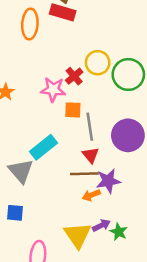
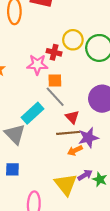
red cross: (74, 76) -> (54, 52), turned -32
gray line: (90, 127) -> (55, 97), moved, turned -30

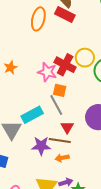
red cross: (54, 52) -> (65, 65), size x1.5
purple star: (88, 138) -> (41, 146), moved

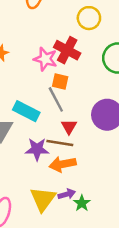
yellow circle: (85, 58) -> (89, 18), moved
cyan rectangle: (32, 115) -> (26, 111), turned 55
orange arrow: (62, 158) -> (63, 164), size x1.5

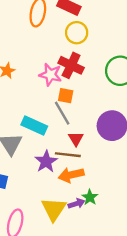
yellow circle: (89, 18) -> (77, 33), moved
purple star: (37, 149) -> (46, 162), turned -30
green star: (82, 203) -> (90, 197), moved

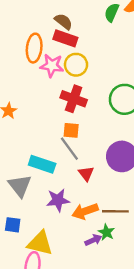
pink star: (50, 75) -> (52, 66), moved
brown line: (68, 155) -> (115, 211), moved
purple star: (46, 162) -> (58, 200), turned 30
yellow triangle: (54, 209) -> (40, 243), moved, turned -44

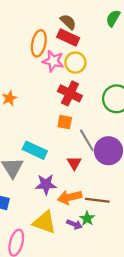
gray line: (69, 149) -> (87, 140), moved
purple arrow: (93, 240) -> (74, 224), turned 40
yellow triangle: (40, 243) -> (44, 222), moved

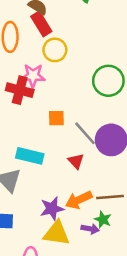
red rectangle: (68, 37) -> (41, 24), turned 45
pink star: (53, 61) -> (33, 76), moved
red cross: (70, 93) -> (20, 90), moved
purple star: (46, 184) -> (52, 209), moved

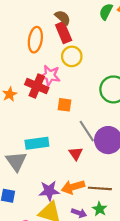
orange square: (56, 118) -> (65, 105), moved
cyan rectangle: (30, 156) -> (37, 143), turned -30
green star: (103, 220) -> (100, 209), moved

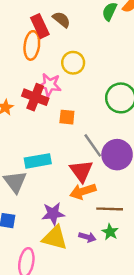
red rectangle: (64, 33) -> (40, 26), moved
red triangle: (76, 154) -> (81, 171), size x1.5
orange arrow: (73, 187) -> (83, 191), moved

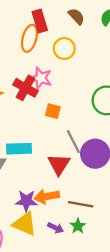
brown semicircle: (61, 20) -> (76, 16), moved
yellow circle: (73, 63) -> (64, 49), moved
orange arrow: (83, 191) -> (47, 196), moved

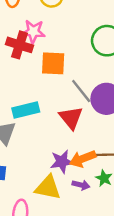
orange square: (53, 111) -> (53, 63), size x1.5
orange arrow: (47, 196) -> (83, 159), moved
purple star: (26, 201) -> (62, 162), moved

